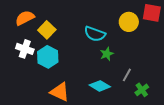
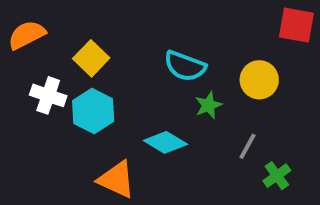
orange semicircle: (25, 18) -> (27, 35), moved
yellow circle: (129, 22) -> (259, 80), moved
cyan diamond: (100, 86) -> (165, 142), moved

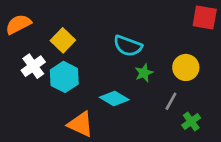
yellow circle: (259, 80) -> (186, 67), moved
white cross: (48, 95) -> (33, 66), turned 35

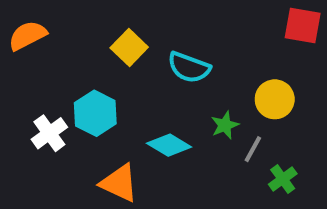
yellow square: (63, 40) -> (129, 47), moved
white cross: (33, 66) -> (49, 133), moved
green star: (144, 73) -> (225, 125), moved

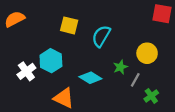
yellow square: (129, 47) -> (69, 25), turned -30
cyan semicircle: (189, 67) -> (101, 36), turned 100

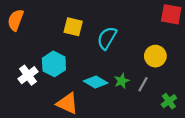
orange semicircle: (15, 19) -> (16, 20), turned -42
green star: (120, 67) -> (122, 81), moved
green cross: (151, 96) -> (169, 101), moved

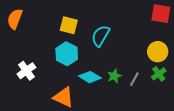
yellow circle: (155, 56) -> (158, 52), moved
cyan hexagon: (54, 64) -> (67, 54), moved
green cross: (169, 101) -> (159, 74), moved

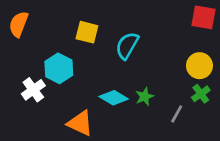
cyan hexagon: (67, 54) -> (59, 68), moved
gray line: (134, 79) -> (177, 114), moved

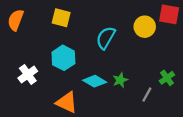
yellow square: (87, 32) -> (61, 18), moved
yellow circle: (199, 66) -> (145, 27), moved
cyan hexagon: (59, 68) -> (63, 58), moved

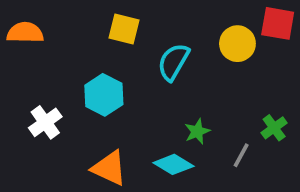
yellow square: (61, 18) -> (124, 29), moved
orange semicircle: (16, 20) -> (25, 33), turned 70
cyan diamond: (95, 81) -> (173, 164), moved

